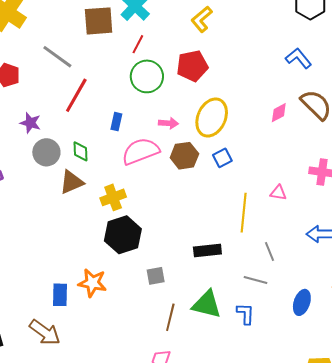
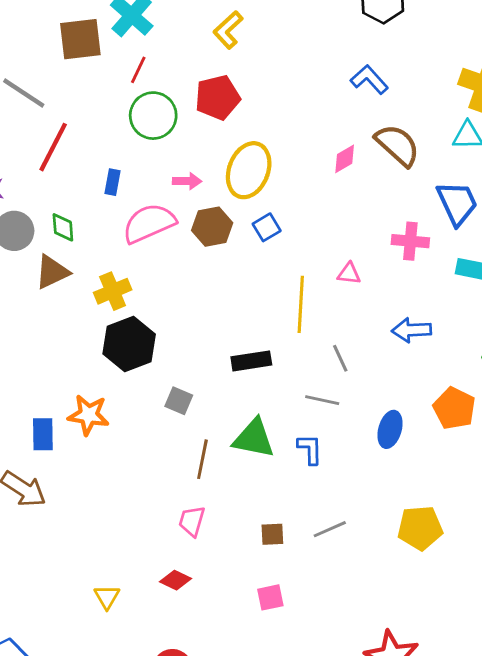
gray square: (156, 276) -> (179, 401), turned 36

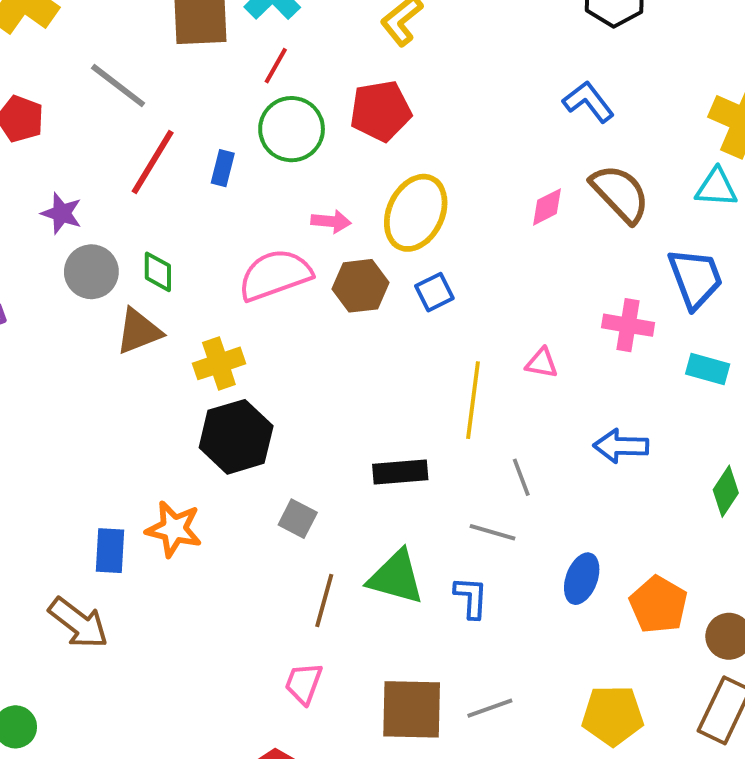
blue rectangle: (113, 182) -> (223, 168), moved
orange pentagon: (454, 408) -> (658, 605), moved
brown square: (272, 534) -> (412, 709), size x2.0

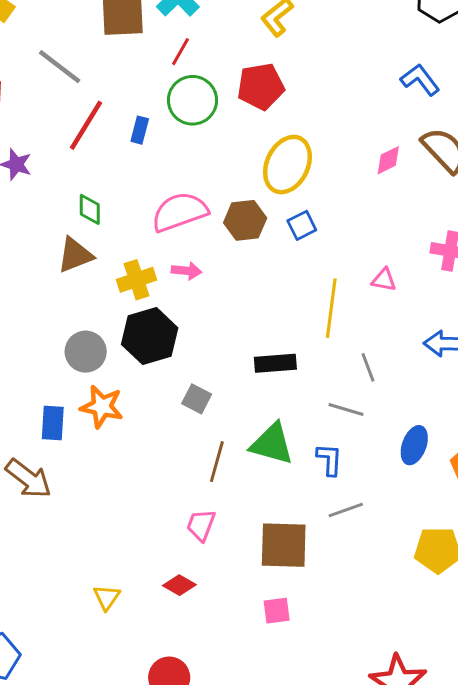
pink arrow: (331, 221) -> (187, 271), moved
gray circle: (91, 272) -> (86, 352), moved
gray line: (490, 708) -> (346, 510), moved

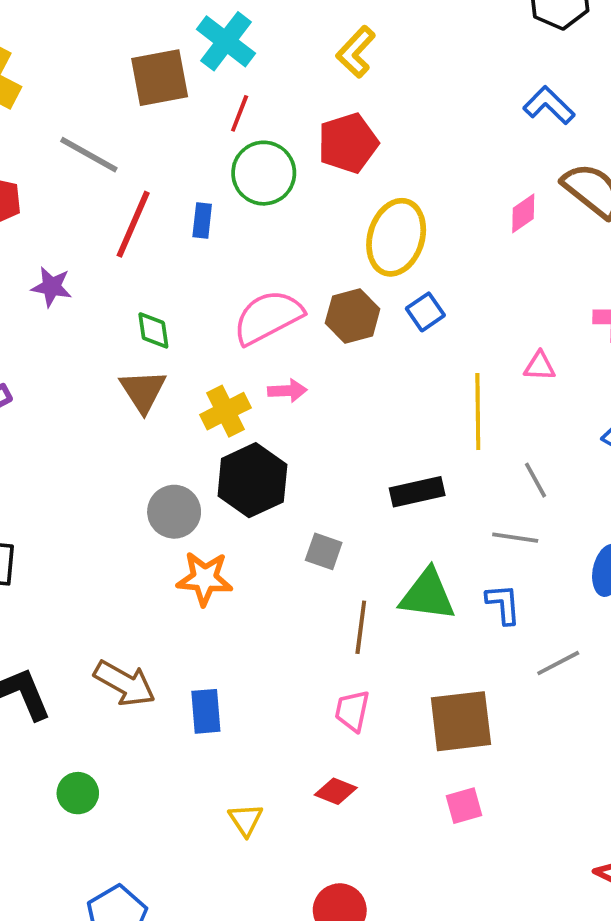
brown triangle: (75, 255) -> (143, 391), turned -33
blue rectangle: (53, 423) -> (206, 711), moved
gray line: (346, 510) -> (558, 663), moved

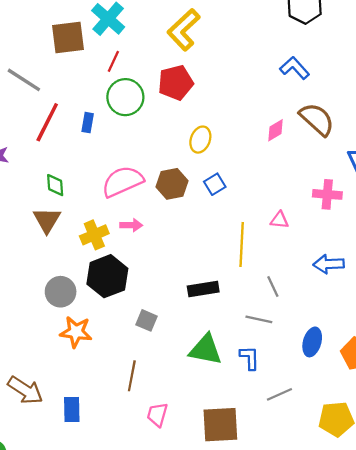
yellow L-shape: (356, 52) -> (184, 30), size x1.4
yellow ellipse: (396, 237) -> (200, 140), size x0.6
brown line: (361, 627) -> (132, 376), moved

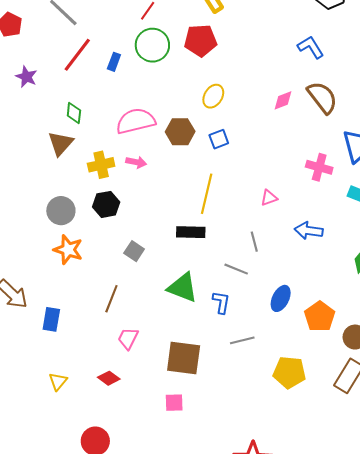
pink triangle: (279, 220) -> (269, 198), moved, turned -36
yellow line: (242, 244) -> (207, 194), moved
black hexagon: (107, 276) -> (106, 204), size x0.7

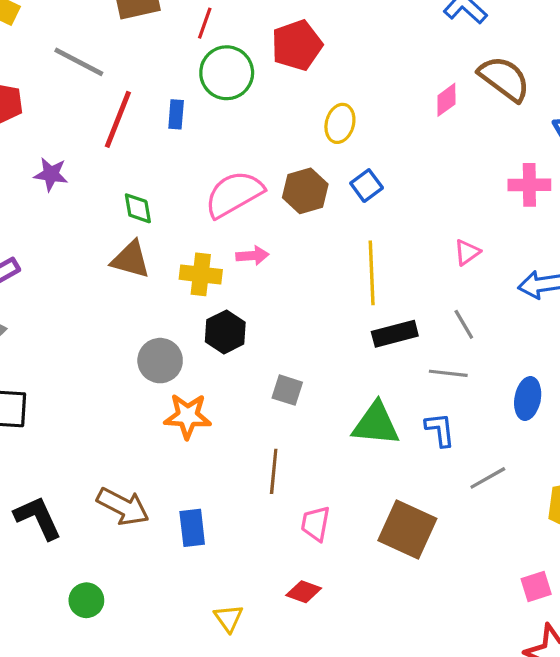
brown triangle: (61, 143) -> (131, 260), turned -40
yellow cross: (101, 165) -> (201, 274), turned 35
black rectangle: (191, 232) -> (395, 334), moved
brown square: (184, 358) -> (407, 529), turned 33
pink square: (174, 403) -> (536, 586), moved

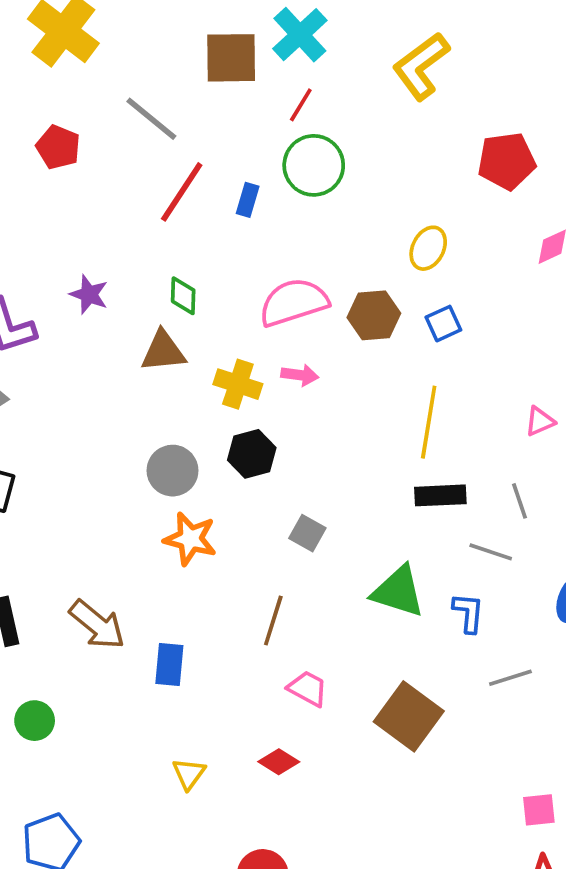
red pentagon: (297, 45) -> (507, 161), moved
purple star: (51, 174) -> (89, 294), moved
brown triangle: (131, 260) -> (163, 351), turned -33
pink trapezoid: (315, 524) -> (308, 689), turned 96

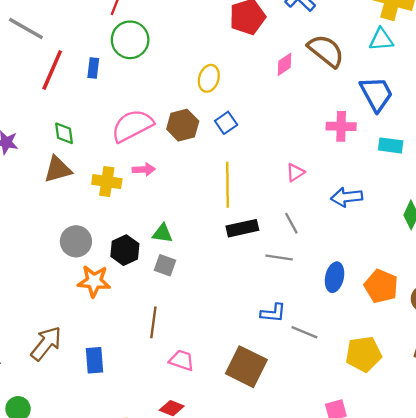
black hexagon: (252, 454) -> (125, 250), moved
green triangle: (398, 591) -> (163, 233), moved, size x0.6
blue L-shape: (468, 613) -> (273, 313), moved, turned 100
brown arrow: (97, 625) -> (46, 343), turned -81
gray line: (510, 678) -> (304, 332), turned 50

